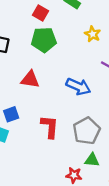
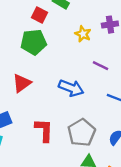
red square: (41, 13) -> (39, 15), moved
red triangle: (30, 79) -> (22, 83), turned -42

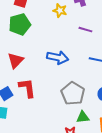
purple line: (101, 66) -> (85, 30), moved
red L-shape: (44, 130) -> (27, 88), moved

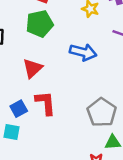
blue arrow: (58, 58) -> (83, 52), moved

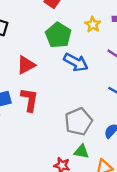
green pentagon: (40, 24) -> (58, 35), moved, turned 30

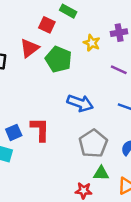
blue arrow: (76, 62) -> (80, 103), moved
red triangle: (26, 65) -> (29, 48), moved

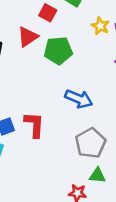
yellow star: (92, 43) -> (100, 26), moved
green pentagon: (59, 59) -> (58, 51), turned -30

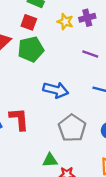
red square: (48, 13) -> (29, 22), moved
green triangle: (97, 175) -> (50, 160), moved

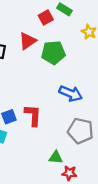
red square: (29, 22) -> (46, 18), moved, turned 32
gray pentagon: (72, 128) -> (80, 131), turned -30

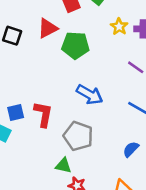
gray pentagon: (80, 131) -> (78, 136), moved

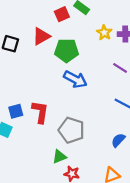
blue arrow: (90, 95) -> (75, 79), moved
green triangle: (63, 166) -> (59, 157), turned -32

